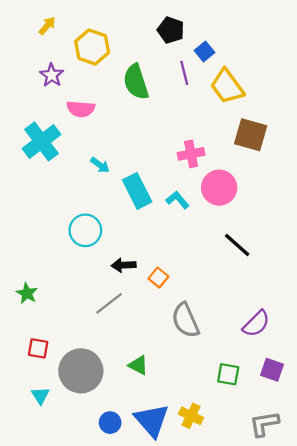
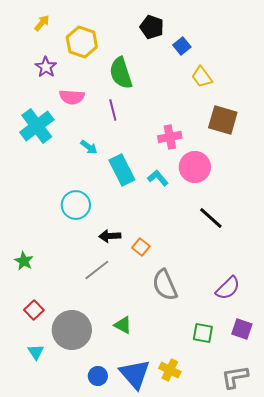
purple line: (184, 73) -> (113, 110), moved
yellow trapezoid: (227, 86) -> (202, 77), size x0.7
red square: (38, 348) -> (34, 310), turned 36

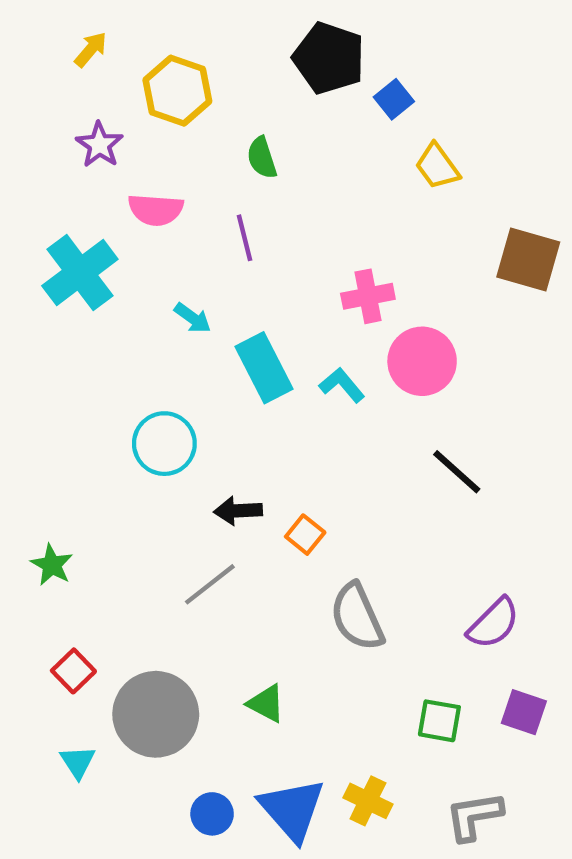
black pentagon: (152, 27) -> (329, 58), size x1.4
green semicircle: (121, 73) -> (262, 158), size x0.6
brown square: (223, 120) -> (528, 260), moved
gray L-shape: (235, 377) -> (474, 816), moved

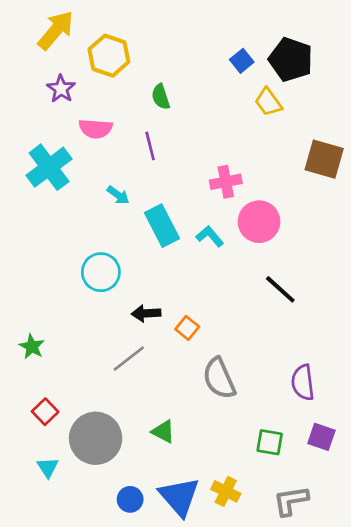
yellow arrow: (91, 49) -> (56, 30), size x1.8
black pentagon: (329, 58) -> (291, 60), moved
purple semicircle: (494, 623) -> (303, 382), turned 128

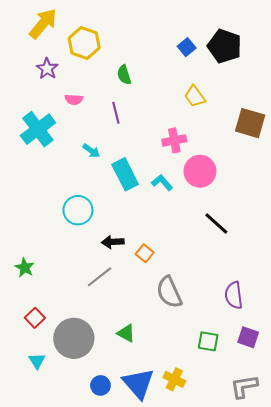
yellow trapezoid: (268, 102) -> (195, 96), moved
pink semicircle: (96, 129) -> (74, 99), size x0.7
gray L-shape: (291, 501) -> (244, 387), moved

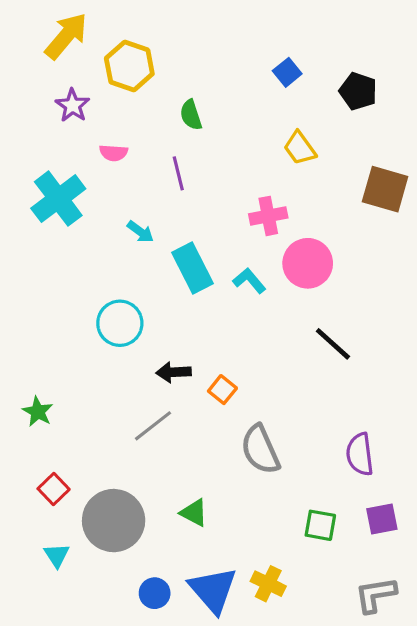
black pentagon: (225, 46) -> (358, 91), moved, size x0.7
purple square: (248, 337) -> (382, 519), turned -30

